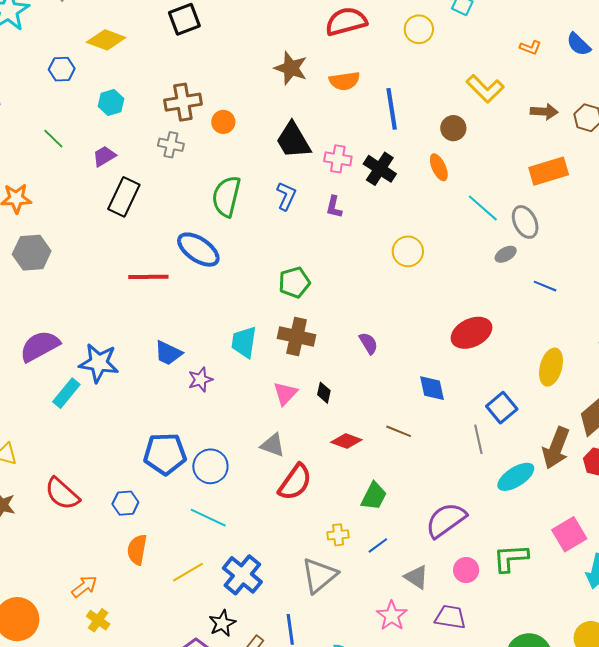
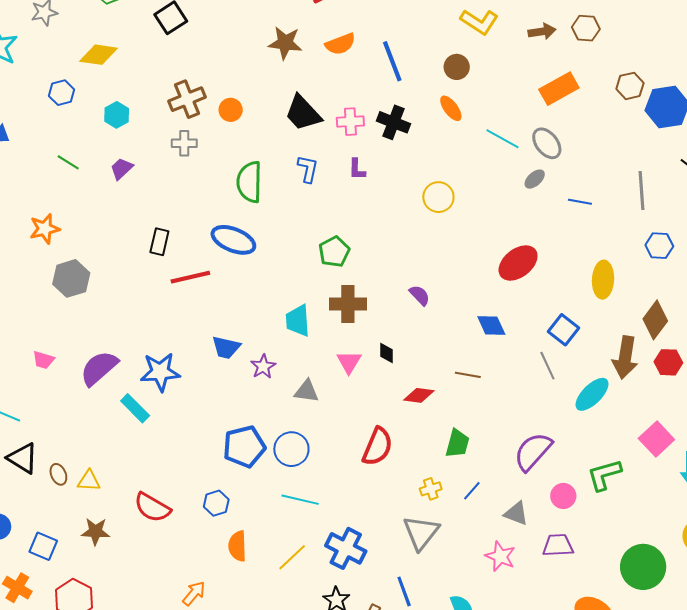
black rectangle: (124, 197) -> (159, 242), moved, size x0.7
cyan rectangle: (66, 393) -> (135, 408), turned -72
gray triangle: (273, 445) -> (306, 391), moved

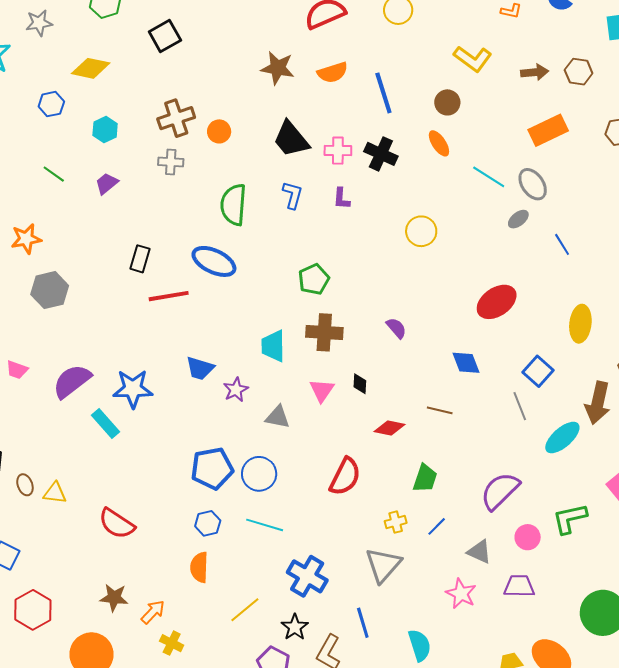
blue line: (580, 202) -> (562, 244), turned 45
blue hexagon: (216, 503) -> (208, 523), moved
brown star: (96, 531) -> (114, 598), moved
yellow line: (292, 557) -> (245, 610), moved

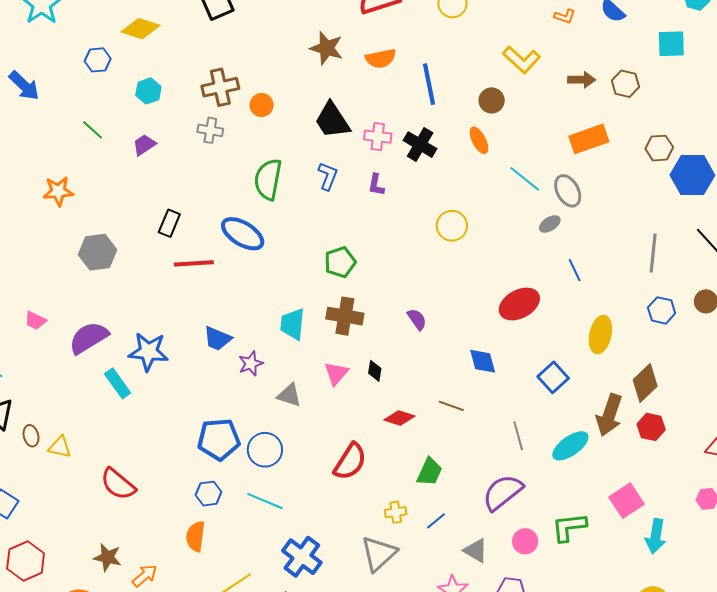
blue line: (562, 244) -> (575, 270), moved
gray hexagon: (50, 290) -> (98, 252), moved
gray line: (520, 406) -> (518, 436), moved

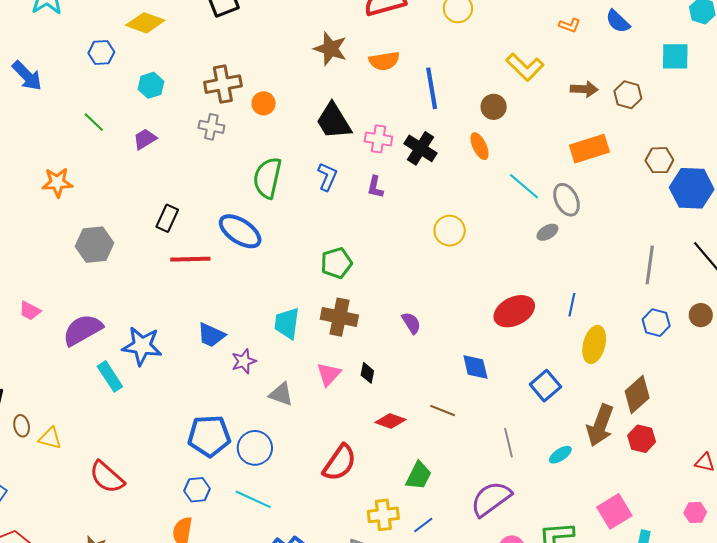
blue line: (575, 270) -> (572, 305), moved, turned 35
cyan ellipse: (570, 446) -> (560, 455), size x0.6
yellow cross: (396, 512) -> (383, 515), size x1.4

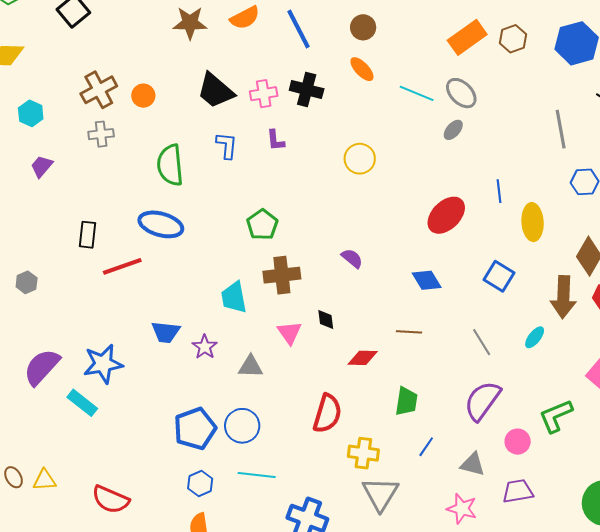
brown hexagon: (659, 160) -> (513, 39), moved
gray hexagon: (94, 245) -> (27, 282), size x0.6
yellow cross: (383, 515) -> (363, 453), moved, turned 32

